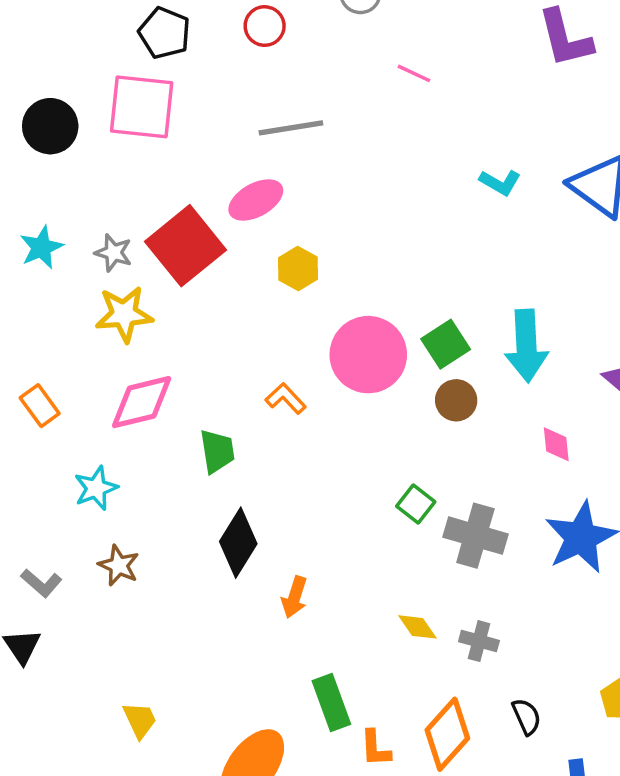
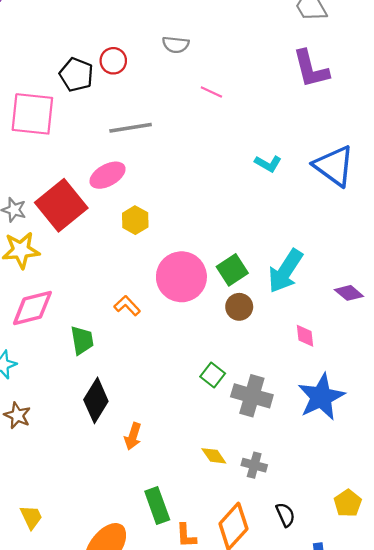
black pentagon: (164, 33) -> (76, 75), moved
cyan arrow: (526, 346) -> (285, 271), turned 36

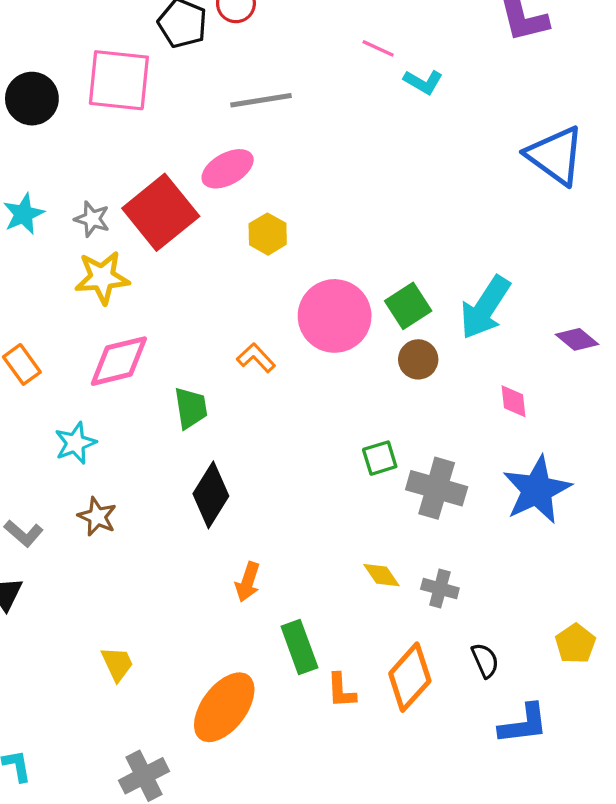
cyan L-shape: (268, 164) -> (423, 82), moved
green square: (213, 375) -> (380, 458), turned 35
orange arrow: (133, 436) -> (248, 582), moved

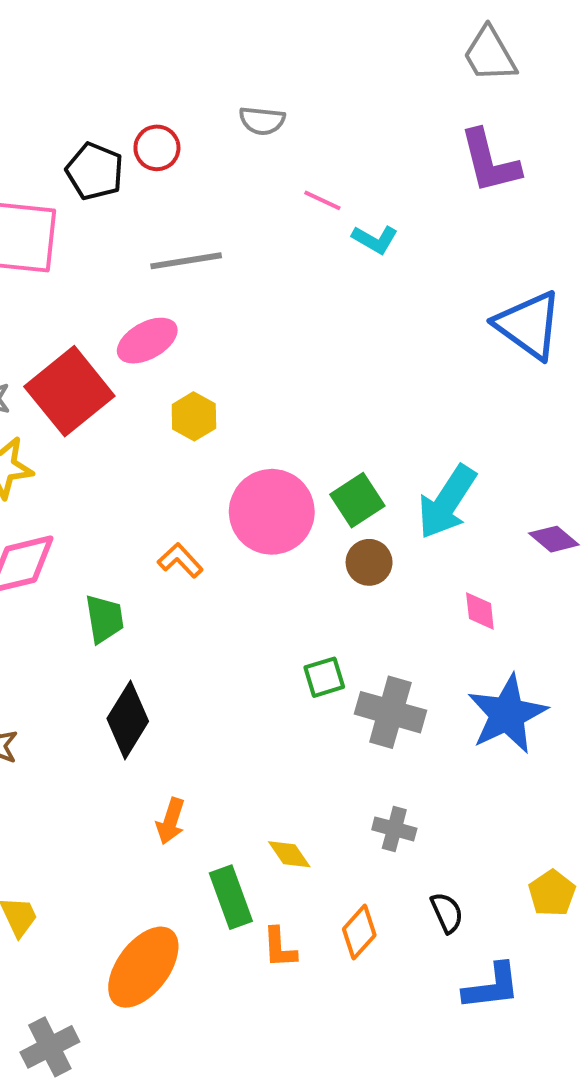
yellow diamond: (381, 575) -> (289, 854), moved
orange diamond: (410, 677) -> (359, 932), size x0.7

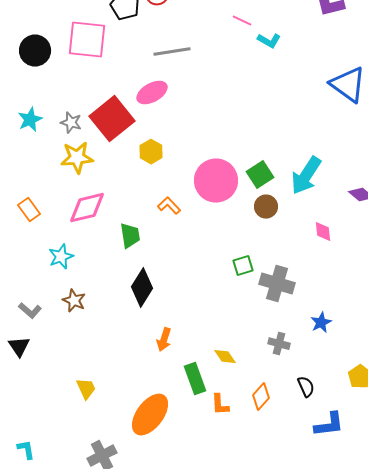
yellow hexagon: (194, 416) -> (151, 152), moved
blue star: (507, 714) -> (321, 323), moved, size x0.5

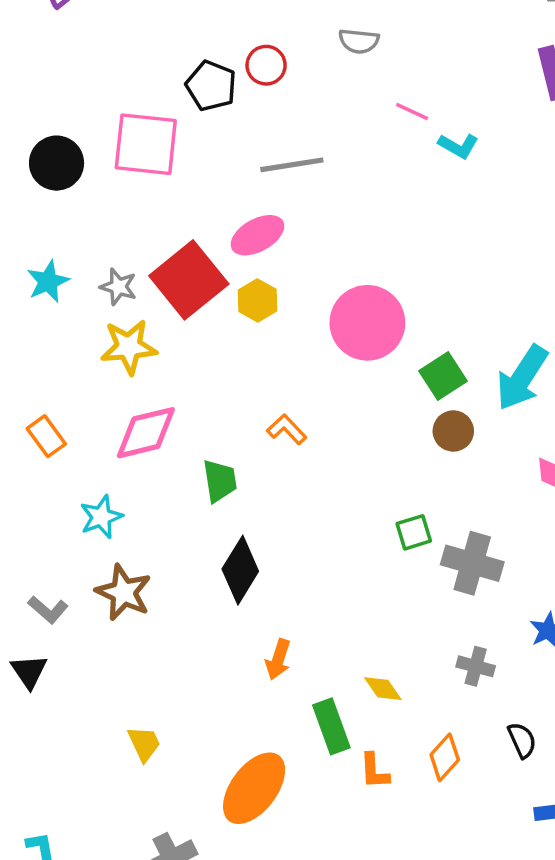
yellow hexagon: (151, 152) -> (257, 300), moved
pink circle: (216, 181) -> (367, 323), moved
brown star: (74, 301) -> (124, 592), size x1.4

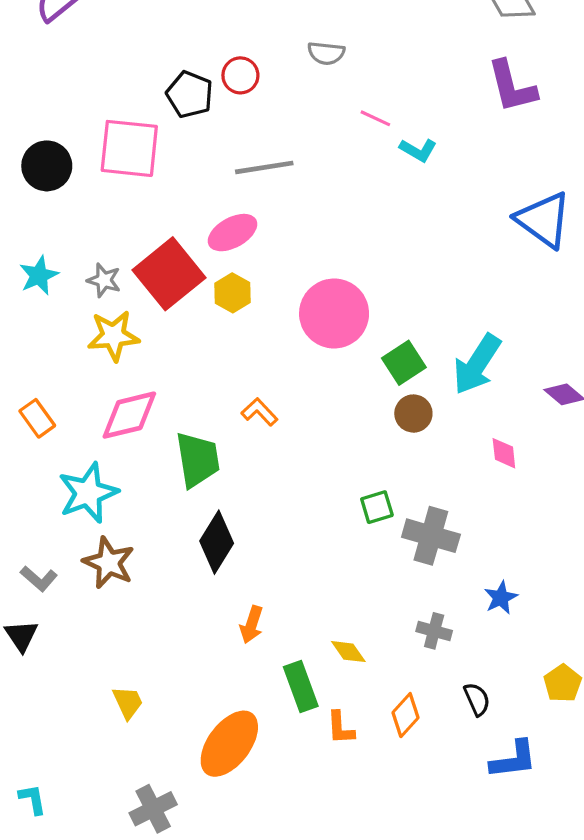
green trapezoid: (220, 481) -> (198, 460), size x1.4
cyan star: (101, 517) -> (88, 493), size x1.5

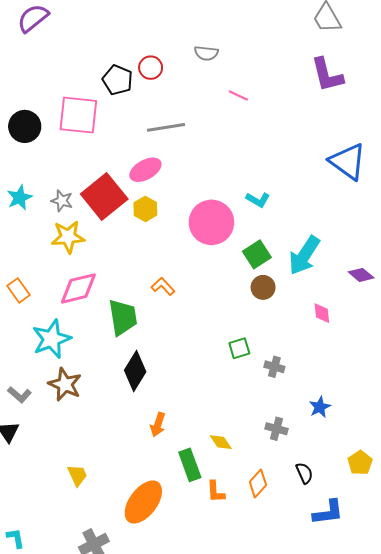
cyan L-shape: (418, 150) -> (258, 200), moved
gray cross: (431, 536) -> (274, 367), size x0.6

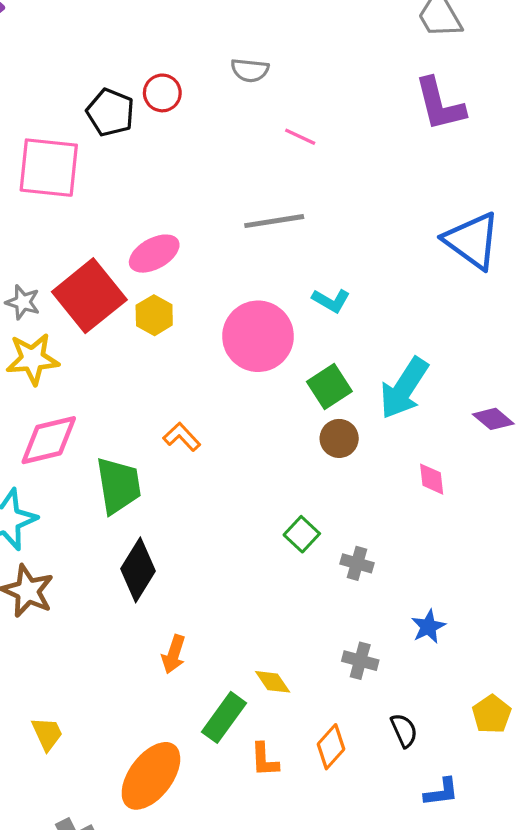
gray line: (166, 127) -> (274, 221), moved
green square: (239, 348) -> (302, 534), turned -30
green rectangle: (190, 465) -> (224, 717), turned 56
blue L-shape: (328, 512) -> (441, 792), size x0.7

